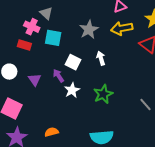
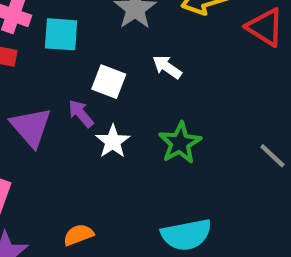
white arrow: (101, 58) -> (167, 67), turned -32
purple triangle: (35, 80) -> (31, 127), size x1.5

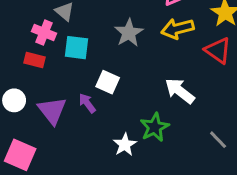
white arrow: (167, 67) -> (180, 91), moved, size x1.5
white star: (113, 141) -> (125, 145), moved

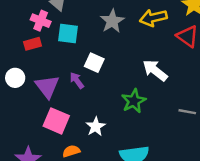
red rectangle: (34, 60) -> (32, 44), turned -30
gray line: (218, 140) -> (187, 112), turned -36
white star: (125, 145) -> (96, 127), moved
pink square: (20, 155) -> (56, 121), moved

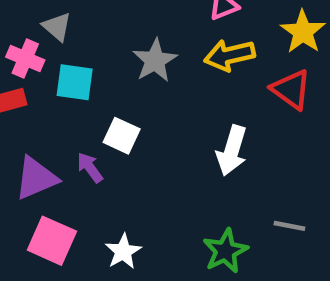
white arrow: (155, 70) -> (232, 151), turned -112
purple triangle: (47, 87) -> (36, 178), turned 44
green star: (134, 101) -> (225, 251), moved

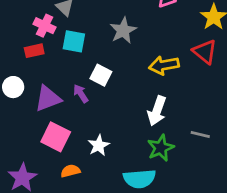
yellow arrow: (230, 55) -> (164, 65), moved
white arrow: (232, 151) -> (157, 111), moved

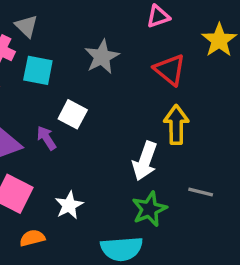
red triangle: (205, 52) -> (170, 70), moved
yellow arrow: (164, 65) -> (176, 125), moved, turned 100

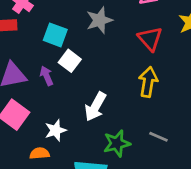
cyan square: (38, 70) -> (55, 35), moved
white arrow: (145, 161) -> (95, 107), moved
orange semicircle: (32, 238) -> (40, 153), moved

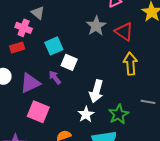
gray star: (99, 20) -> (96, 26), moved
cyan square: (55, 35) -> (54, 46), turned -30
white star: (56, 130) -> (86, 114), moved

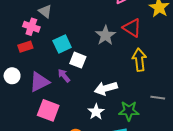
gray star: (96, 26) -> (105, 35), moved
white arrow: (96, 91) -> (106, 88), turned 60
green star: (119, 114) -> (129, 111), turned 30

